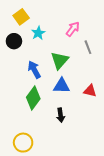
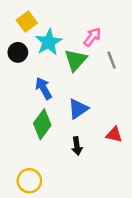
cyan star: (38, 33) -> (49, 42), size x1.5
green triangle: (60, 60) -> (76, 60), moved
blue triangle: (62, 86) -> (78, 109), turned -36
red triangle: (90, 91) -> (114, 135), moved

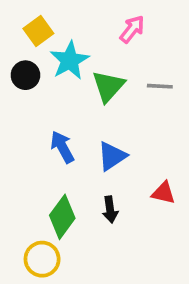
pink arrow: (92, 37) -> (132, 29), moved
gray line: (112, 60) -> (160, 86), turned -66
blue arrow: (44, 88) -> (62, 147), moved
green diamond: (42, 124) -> (62, 217), moved

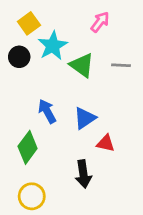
green triangle: (108, 86) -> (82, 65), turned -36
red triangle: (163, 193) -> (106, 143), moved
black arrow: (110, 209) -> (83, 174), moved, size x1.4
green diamond: (62, 217) -> (28, 147), moved

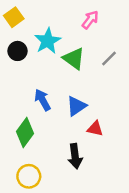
yellow square: (29, 23) -> (14, 17), moved
gray line: (121, 65) -> (109, 59), turned -48

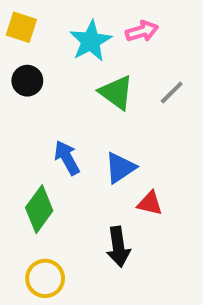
yellow square: (14, 17) -> (21, 27), turned -36
pink arrow: (90, 20) -> (142, 31), turned 36
cyan star: (48, 41) -> (91, 41), moved

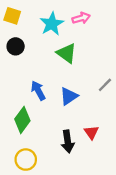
gray line: (172, 93) -> (105, 85), moved
red triangle: (150, 203) -> (91, 132), moved, turned 42

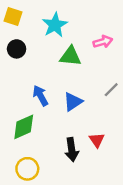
pink arrow: (81, 18) -> (103, 42), moved
green triangle: (66, 53) -> (70, 56), turned -30
green diamond: (22, 120) -> (24, 127), turned 30

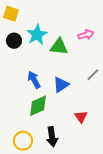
cyan star: (55, 25) -> (37, 35), moved
green diamond: (24, 127) -> (38, 106), moved
black arrow: (72, 150) -> (52, 137), moved

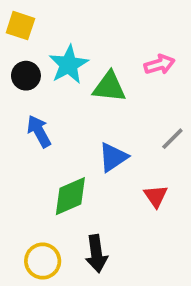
blue arrow: (34, 80) -> (39, 131), moved
red triangle: (81, 117) -> (156, 196), moved

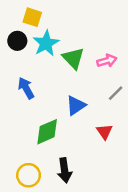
yellow square: (20, 26) -> (32, 17), moved
pink arrow: (159, 65) -> (107, 61), moved
black circle: (26, 76) -> (17, 41), moved
green triangle: (109, 87) -> (73, 58), turned 40

